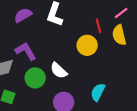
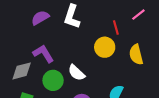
yellow semicircle: (119, 35) -> (136, 55), moved

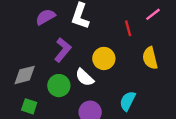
yellow circle: (105, 47) -> (104, 58), moved
purple L-shape: (43, 54) -> (63, 50), moved, turned 70

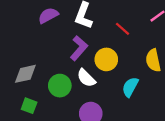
red line: (128, 28) -> (123, 29), moved, turned -35
purple L-shape: (63, 50) -> (79, 48), moved
cyan semicircle: (128, 101) -> (130, 87), moved

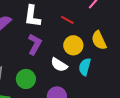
yellow circle: (106, 59) -> (73, 45), moved
white semicircle: (86, 78) -> (59, 65), moved

